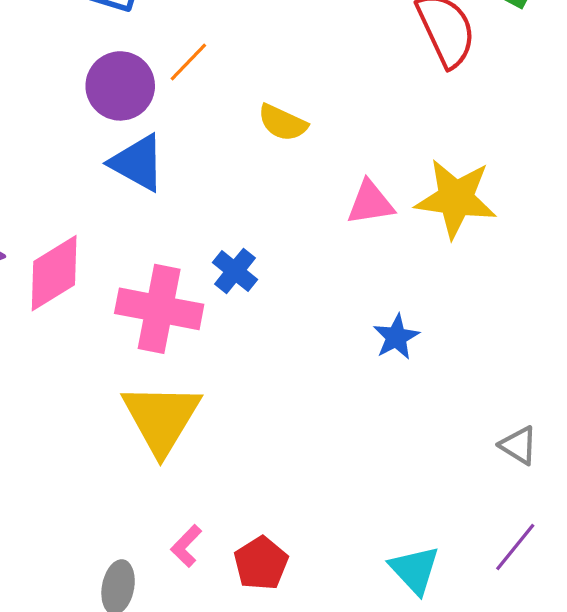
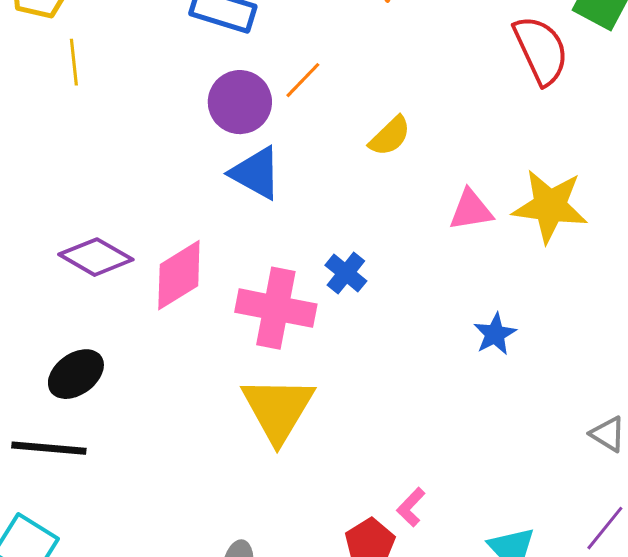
yellow semicircle: (283, 123) -> (390, 136), turned -69
pink L-shape: (186, 546) -> (411, 507), moved

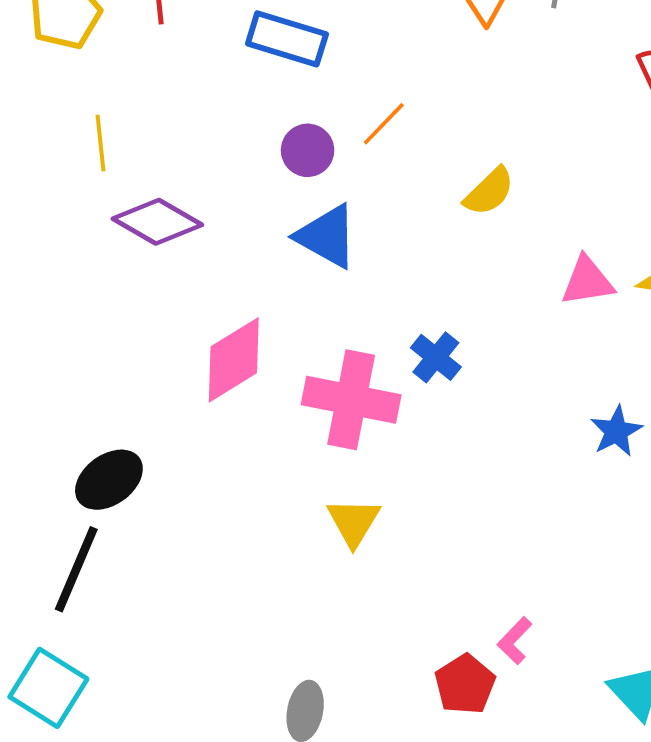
yellow line: (74, 62) -> (100, 143), moved
purple circle: (240, 102) -> (308, 150), size x0.7
purple diamond: (96, 257) -> (157, 222), moved
yellow triangle: (278, 409) -> (354, 522), size x0.6
black line: (49, 448) -> (76, 569), turned -72

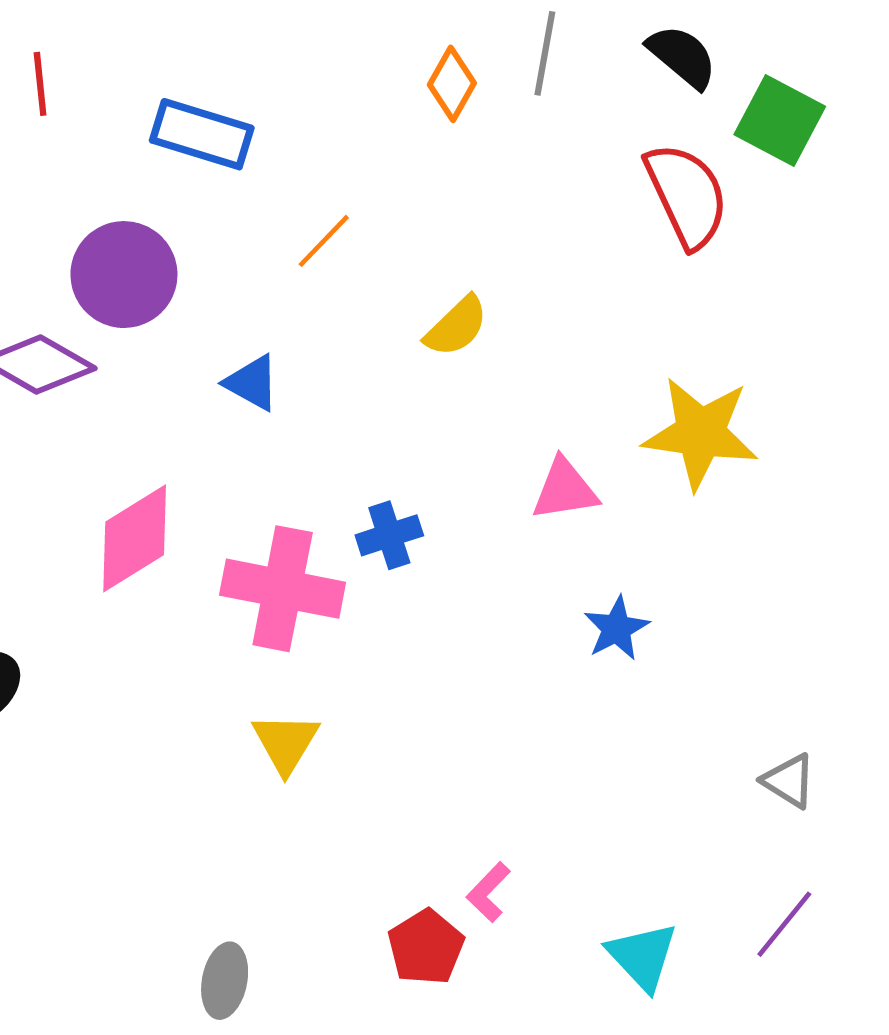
purple circle: (308, 150) -> (124, 275), moved, size x1.6
blue triangle: (327, 236) -> (252, 383), size x0.7
pink triangle: (587, 281) -> (565, 490), moved
blue cross: (436, 357) -> (389, 535), turned 33

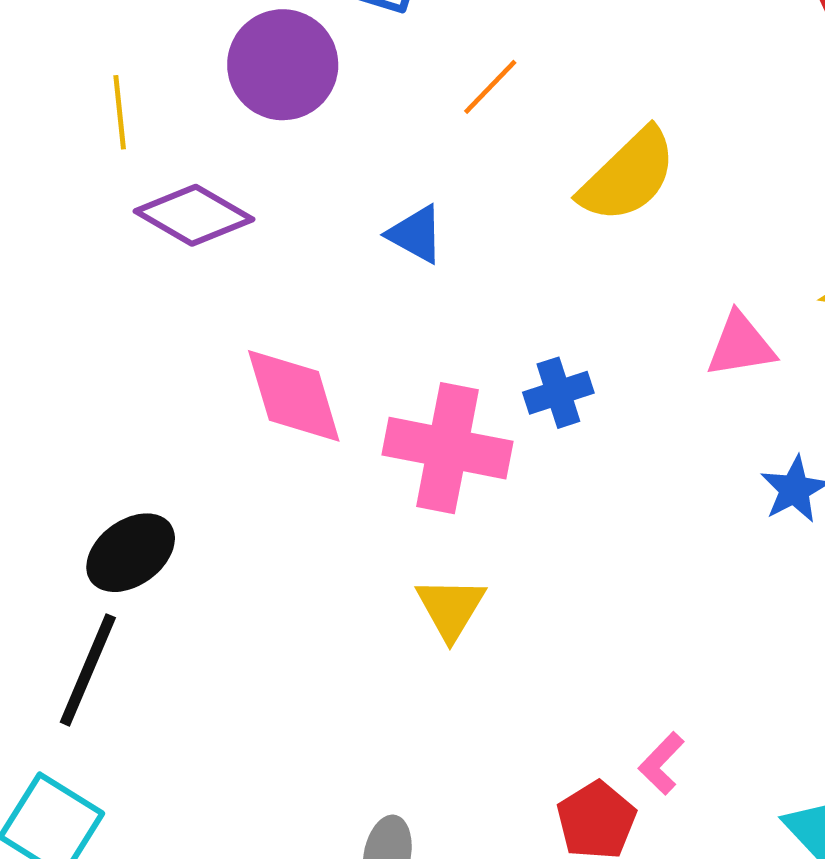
purple circle: (124, 275) -> (283, 65), moved
yellow semicircle: (456, 326) -> (628, 176), size x1.5
pink diamond: (135, 538) -> (294, 396), turned -75

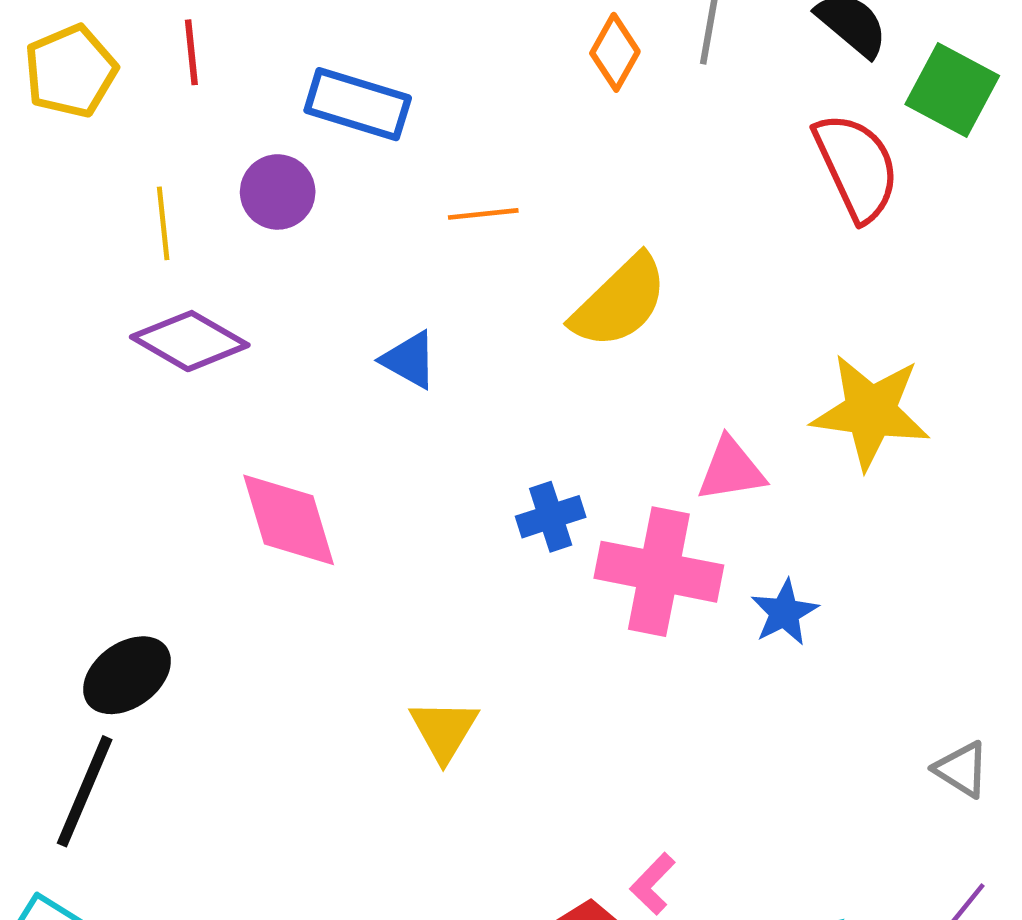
purple circle: (283, 65) -> (278, 192), size x0.7
orange line: (490, 87) -> (483, 214), turned 40
yellow line: (120, 112) -> (163, 223), moved
pink cross: (447, 448) -> (659, 572), moved

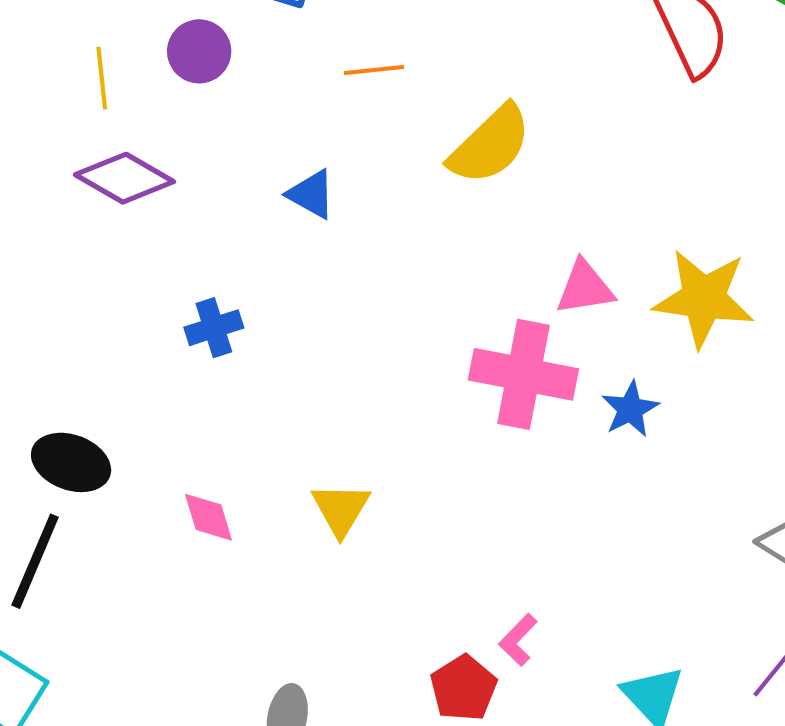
yellow star: (871, 412) -> (704, 298), moved
blue cross: (551, 517) -> (214, 328), moved
pink diamond: (289, 520) -> (209, 517), moved, size x0.6
black ellipse: (127, 675) -> (71, 462), turned 56

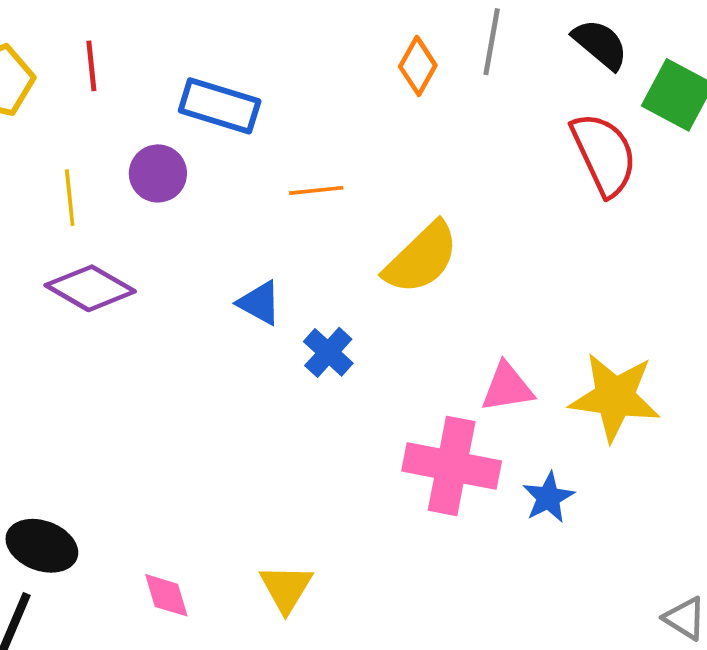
blue cross: (214, 328) -> (328, 352), moved, turned -30

